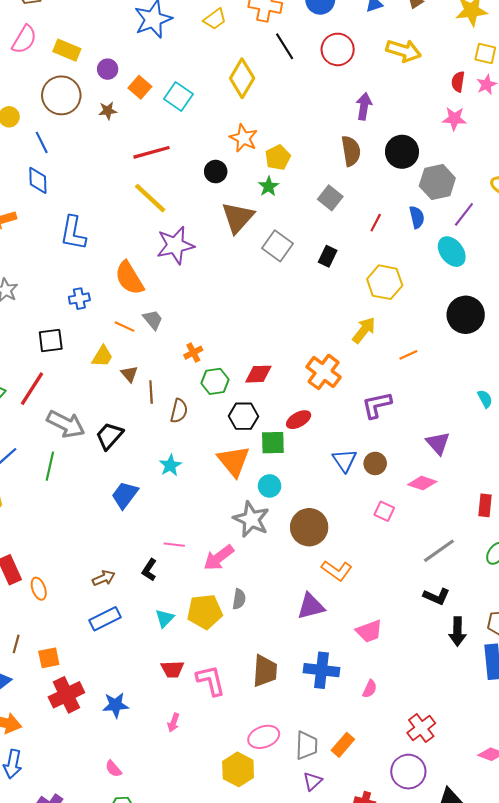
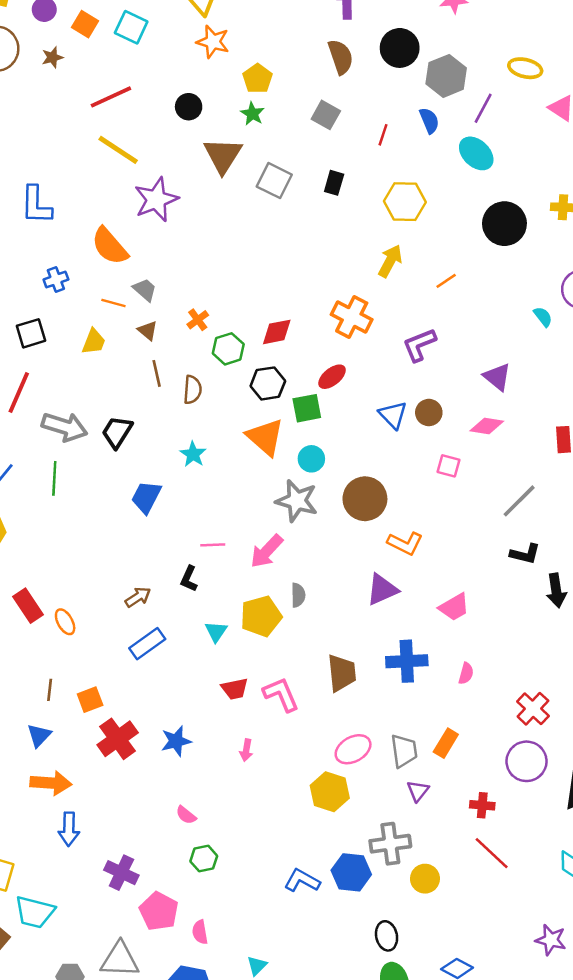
orange star: (244, 138) -> (213, 42), moved
brown triangle: (129, 374) -> (148, 331), moved

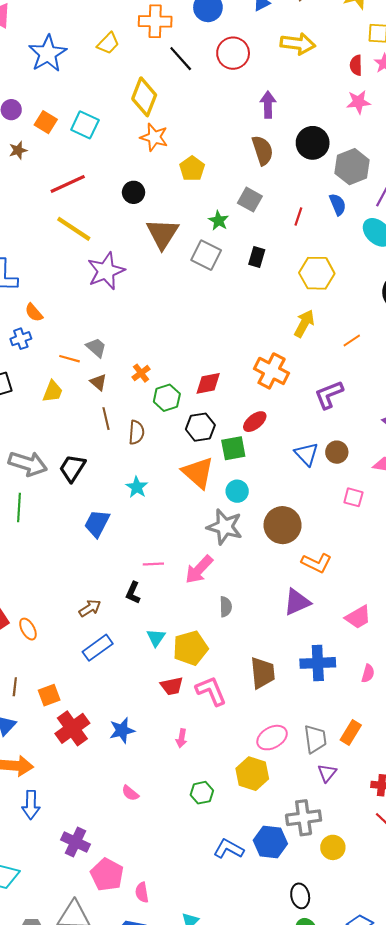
green star: (252, 114) -> (219, 221), moved
orange semicircle: (110, 246) -> (34, 313), moved, size x0.6
yellow pentagon: (261, 616) -> (190, 648), moved
green hexagon: (204, 859) -> (202, 793), moved

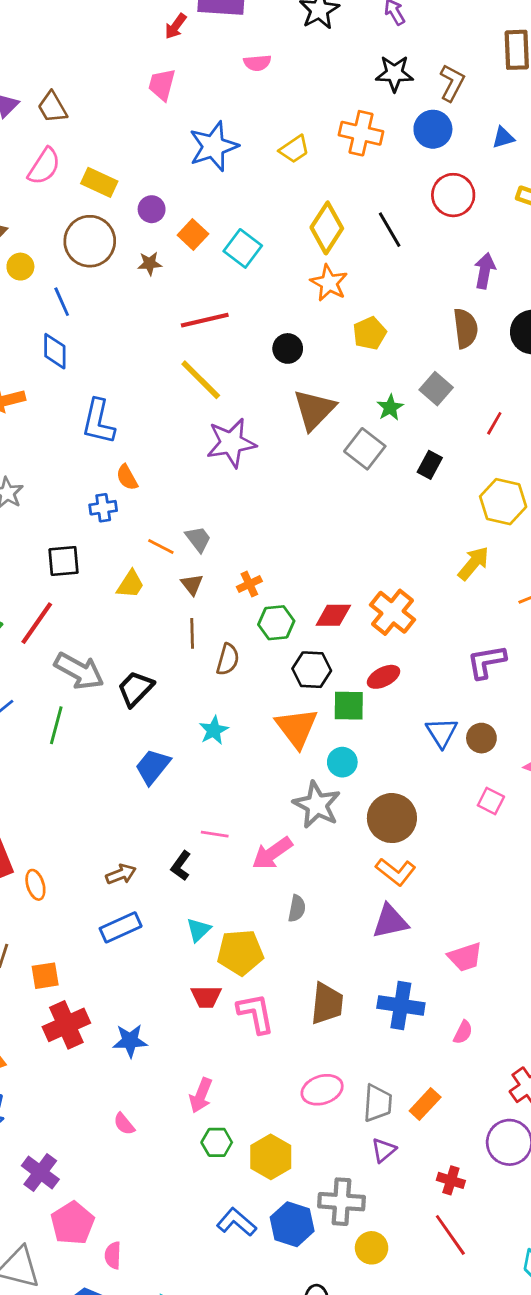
black line: (181, 59) -> (390, 230), moved
orange cross: (272, 371) -> (392, 612), moved
orange L-shape: (317, 563) -> (396, 872), moved
pink arrow: (181, 738) -> (201, 1095), moved, size x1.4
yellow hexagon: (252, 774) -> (271, 1157), moved

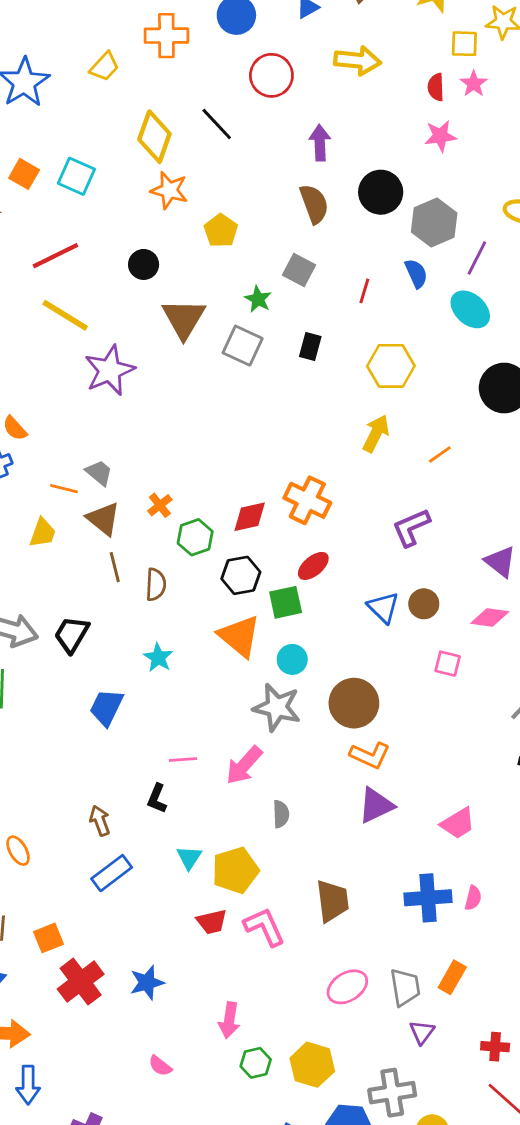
brown triangle: (192, 584) -> (103, 519), size x1.5
brown arrow: (121, 874) -> (100, 821), turned -76
blue cross: (401, 1005) -> (428, 898), moved

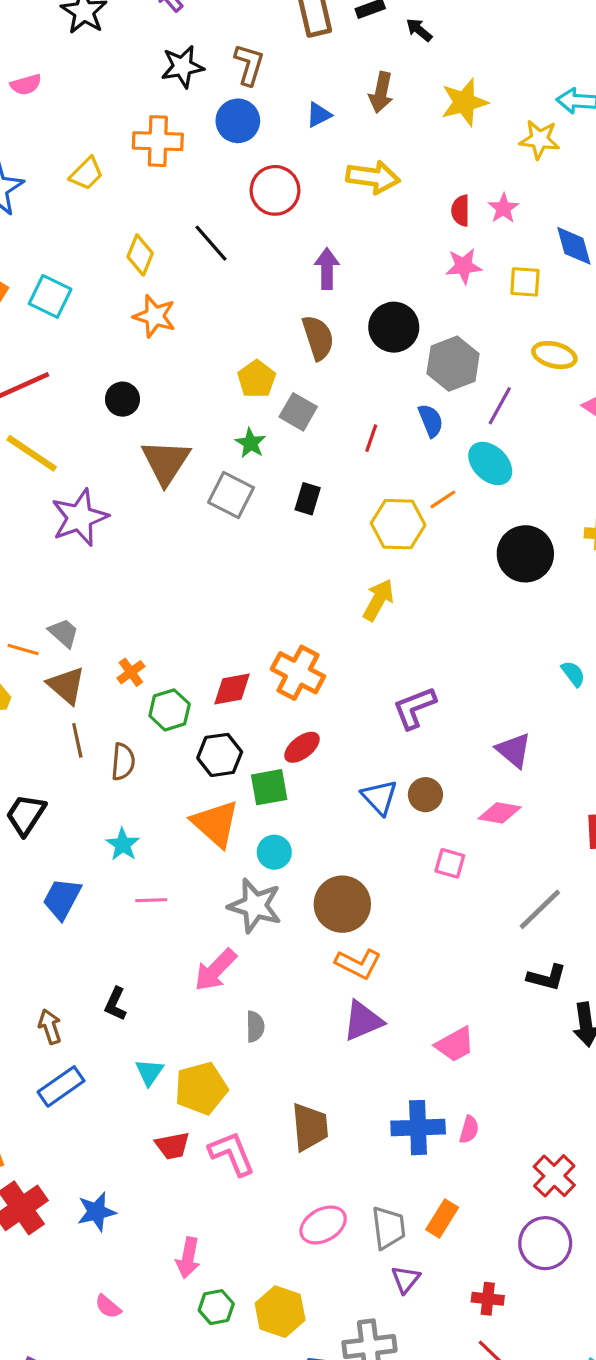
yellow square: (464, 44) -> (525, 282), moved
yellow diamond: (154, 137) -> (140, 255), size x0.7
yellow pentagon: (221, 231) -> (257, 379), moved
orange line: (440, 454) -> (443, 499), moved
pink line: (183, 760) -> (151, 900), moved

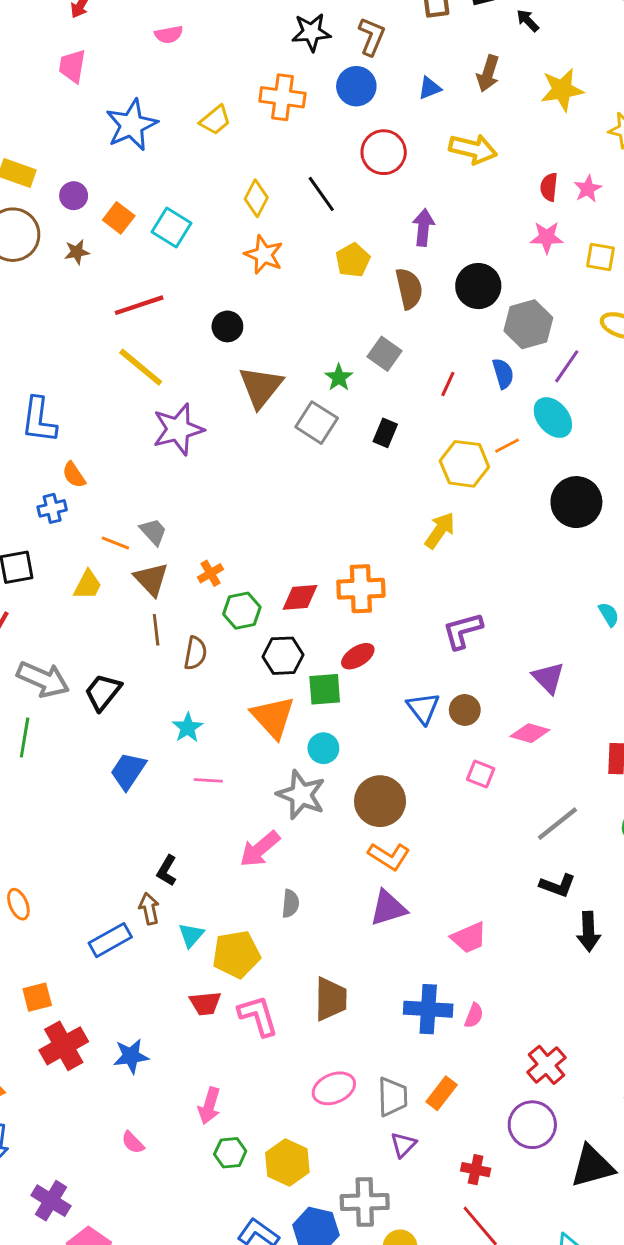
yellow pentagon: (257, 379) -> (353, 260), moved
orange cross: (298, 673) -> (361, 589), turned -36
brown arrow: (50, 1027) -> (149, 909), moved

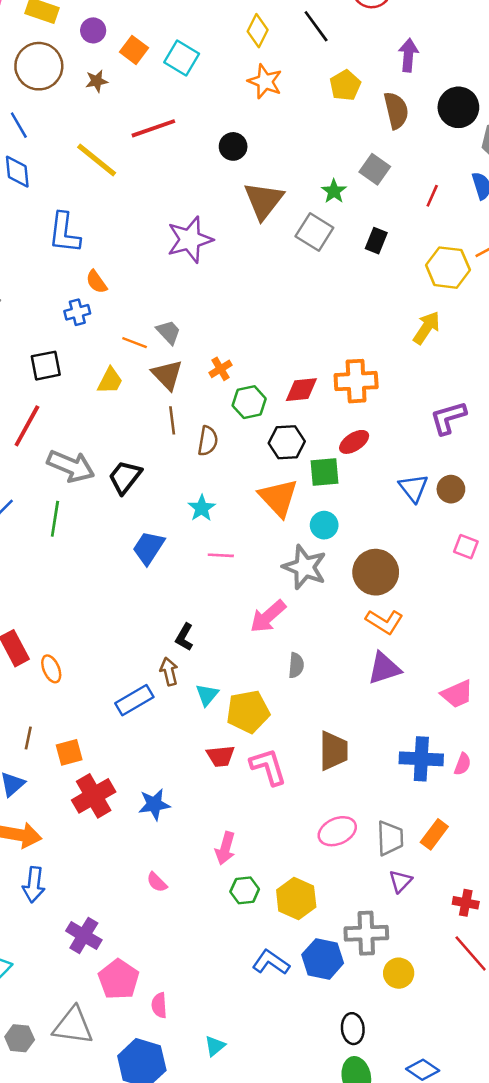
yellow line: (141, 367) -> (97, 160), moved

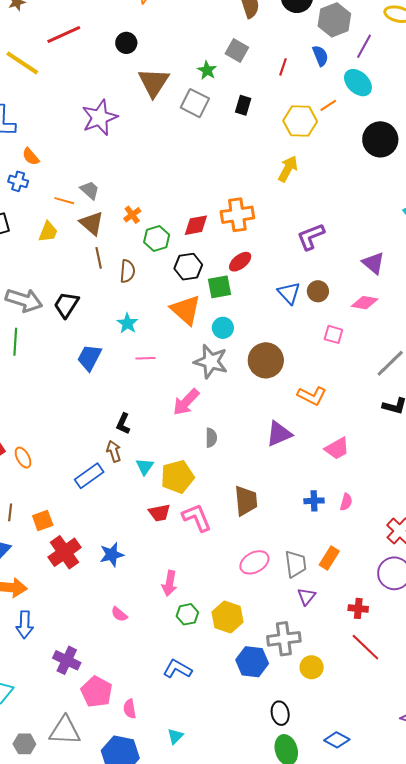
blue cross: (77, 312) -> (18, 181), turned 36
orange L-shape: (384, 622) -> (312, 396), moved
blue cross: (421, 759) -> (314, 501), size x0.6
blue L-shape: (271, 962) -> (177, 669), moved

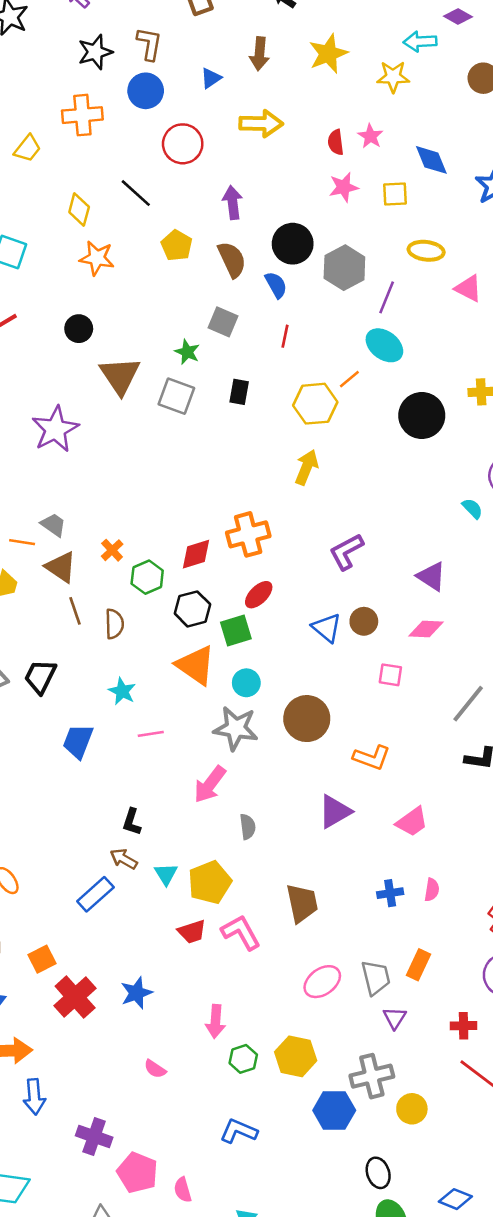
blue semicircle: (320, 56) -> (276, 285), moved
brown arrow: (114, 451) -> (124, 859), turned -35

